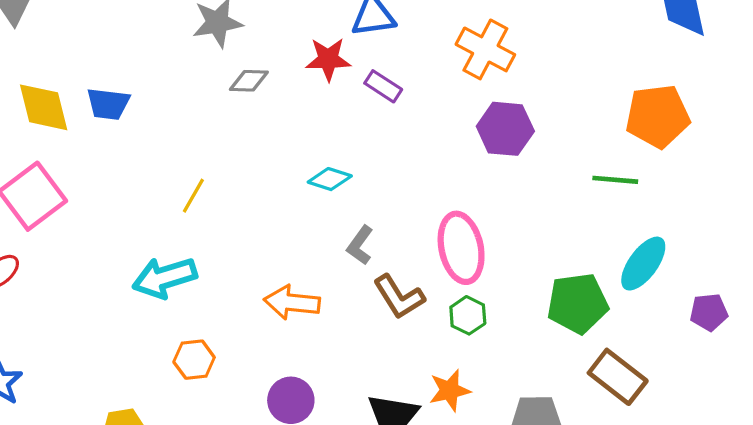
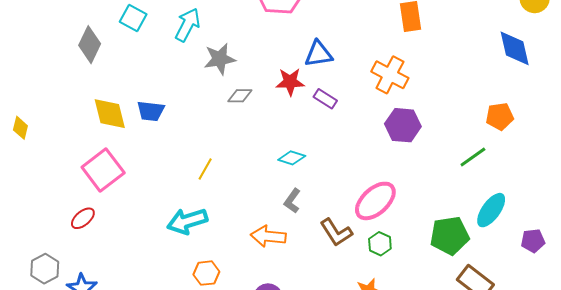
orange pentagon: (658, 116) -> (500, 116), size x0.7
green line: (615, 180) -> (473, 157), turned -40
gray L-shape: (360, 245) -> (292, 201), moved
pink ellipse: (461, 248) -> (375, 201), turned 60

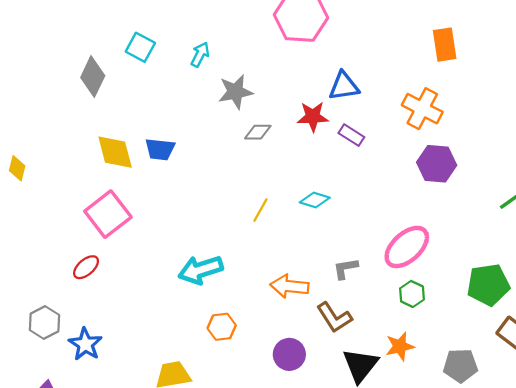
cyan arrow: (188, 25) -> (200, 54), size x0.7
yellow line: (205, 169) -> (260, 210), moved
gray L-shape: (292, 201) -> (345, 268), moved, turned 45
brown L-shape: (336, 232) -> (334, 317), moved

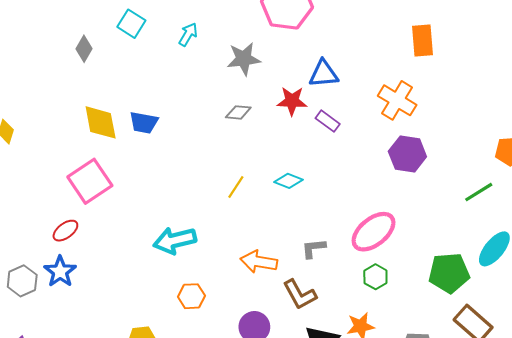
gray diamond: (93, 77) -> (84, 49), size x0.7
gray star: (235, 92) -> (244, 59), moved
blue star: (85, 344) -> (60, 272), moved

